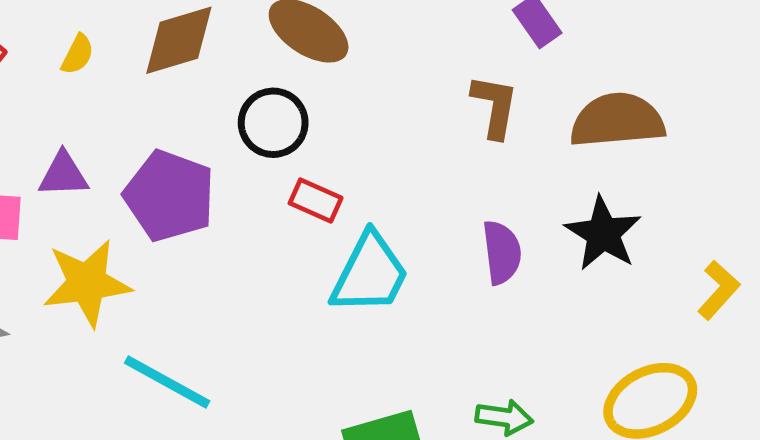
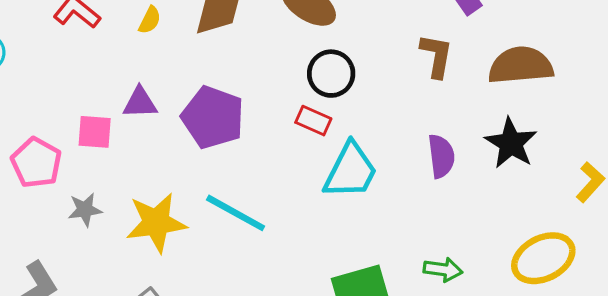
black circle: (273, 123) -> (331, 74), moved
yellow star: (87, 283) -> (156, 223), moved
cyan line: (167, 382) -> (236, 213), moved

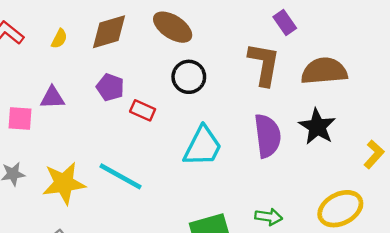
brown L-shape: (436, 56) -> (264, 64), size x1.4
purple pentagon: (213, 117) -> (110, 87), moved, size x0.6
red rectangle: (313, 121) -> (143, 110), moved
purple semicircle: (441, 156) -> (267, 136), size x1.4

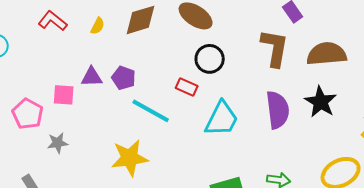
purple pentagon: (110, 87) -> (124, 78), moved
red rectangle: (143, 110) -> (187, 87), moved
cyan line: (121, 176) -> (151, 111), moved
yellow star: (64, 183) -> (130, 158), moved

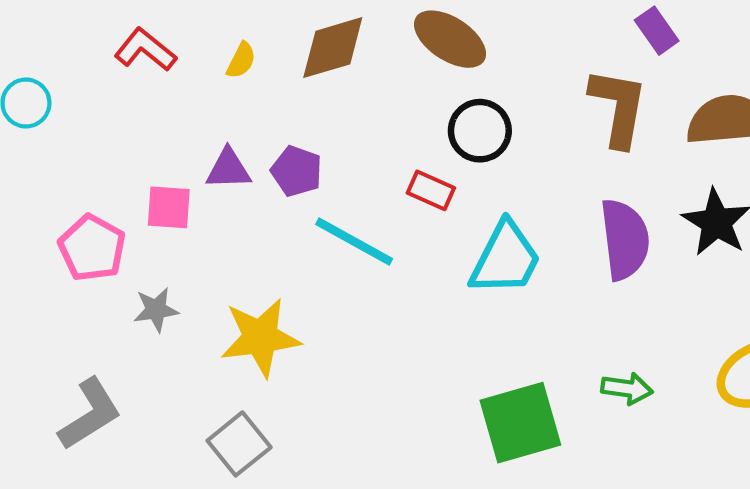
yellow star: (130, 158) -> (260, 337), moved

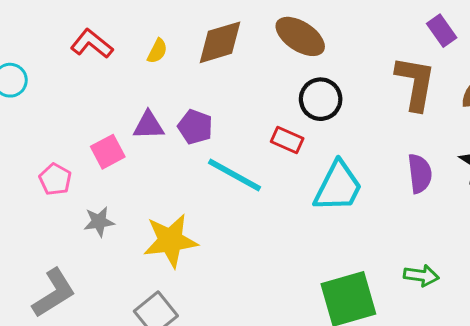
pink square: (169, 207) -> (108, 152), turned -32
purple semicircle: (625, 239) -> (420, 174), size x0.7
pink pentagon: (92, 248) -> (55, 179), size x0.7

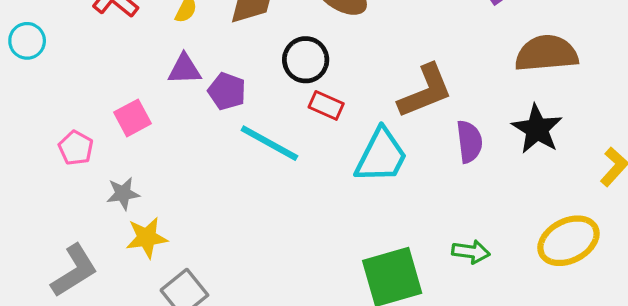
brown L-shape: (415, 83) -> (425, 91), moved, turned 58
black circle: (321, 99) -> (306, 60), moved
purple triangle: (149, 125) -> (184, 69), moved
yellow star: (170, 241) -> (147, 238), moved, size x0.7

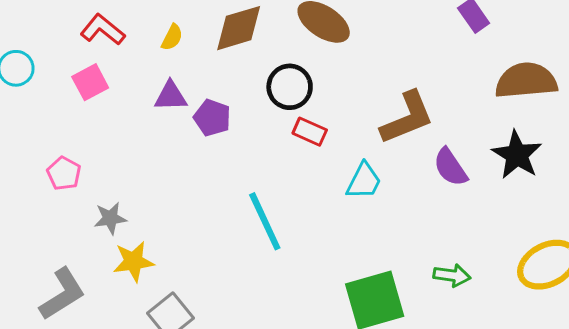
pink square: (133, 118) -> (90, 82), moved
purple semicircle: (469, 142) -> (450, 167), turned 153
cyan line: (269, 143) -> (265, 221), moved, turned 36
cyan trapezoid: (381, 156) -> (364, 181), size x0.7

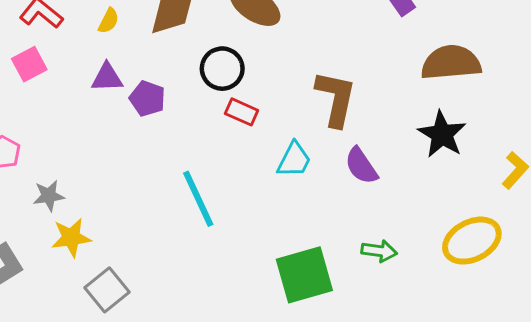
brown L-shape: (407, 118) -> (336, 98), turned -56
purple semicircle: (450, 167) -> (361, 166), moved

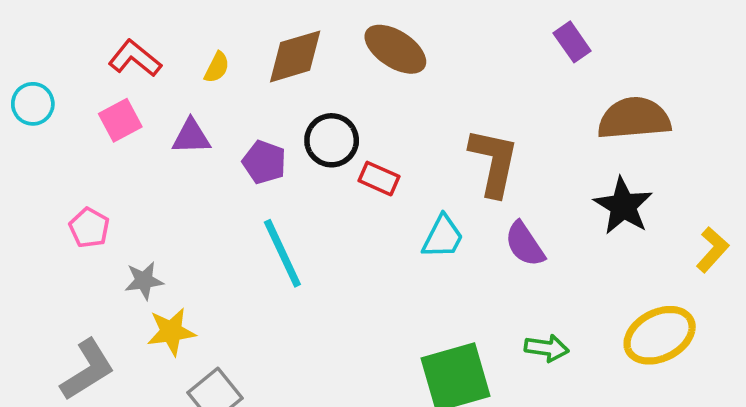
black circle: (222, 69) -> (332, 140), moved
purple triangle: (107, 78) -> (191, 137), moved
cyan line: (198, 199) -> (282, 253), moved

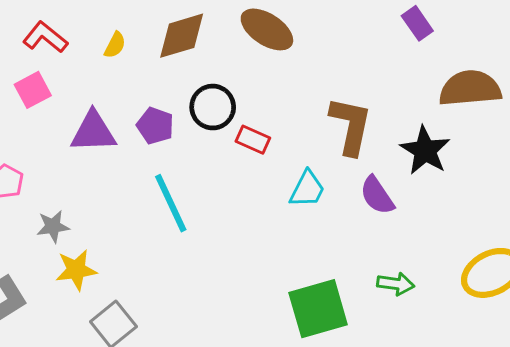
purple triangle: (191, 137) -> (93, 132), moved, size x1.4
black star: (623, 206) -> (425, 150), moved

